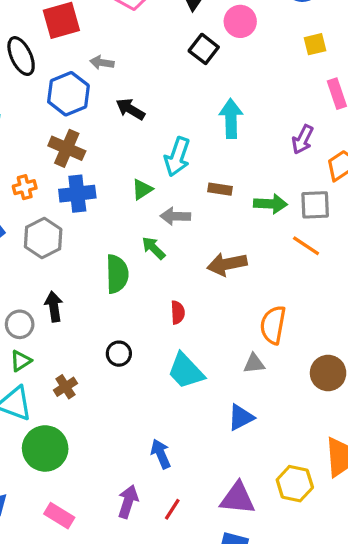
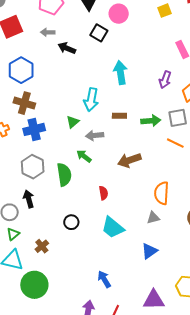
yellow square: (315, 44) -> (165, 11), moved
gray arrow: (102, 63) -> (48, 32), moved
black arrow: (130, 109) -> (67, 48), moved
gray hexagon: (43, 238) -> (33, 167), moved

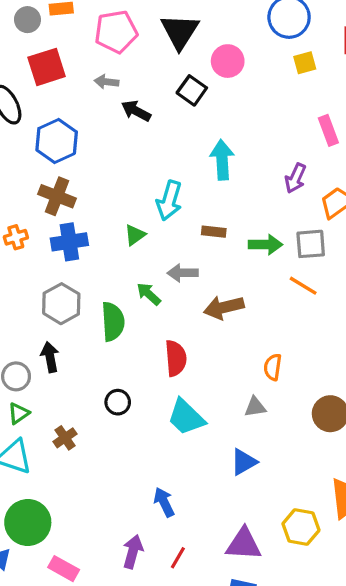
gray arrow: (95, 135) -> (183, 273), moved
red semicircle: (103, 193) -> (176, 358), size x1.5
orange semicircle: (162, 193) -> (273, 367), size x0.7
green circle: (34, 285) -> (28, 522), moved

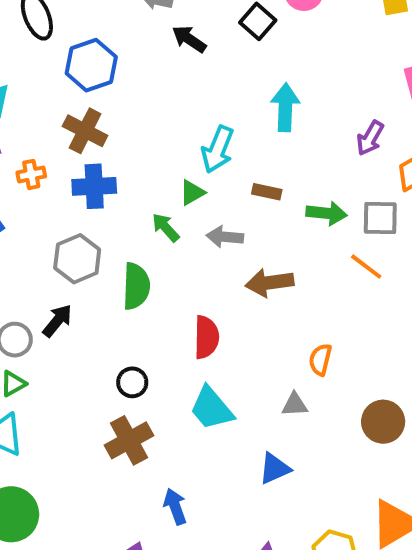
green triangle: (135, 235) -> (192, 192), moved
green arrow: (149, 294) -> (166, 227), moved
black arrow: (50, 357) -> (57, 321), turned 44
brown cross: (65, 438) -> (129, 440), moved, size x1.6

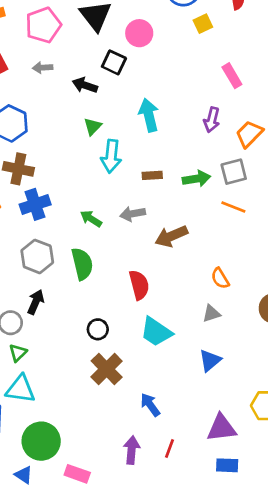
black arrow: (189, 39) -> (85, 85), moved
green triangle: (192, 192) -> (93, 126), moved
orange semicircle: (320, 359) -> (220, 278), turned -30

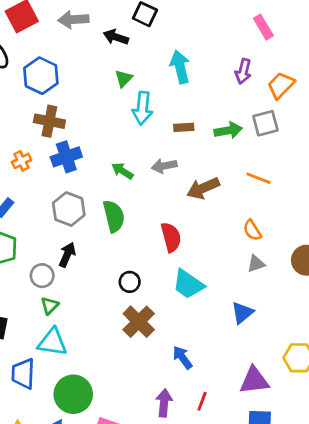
gray arrow: (43, 68) -> (73, 20), size x1.5
orange line: (233, 207) -> (258, 178), moved
gray triangle: (211, 314) -> (256, 264), moved

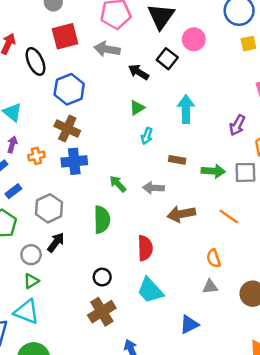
cyan arrow: (142, 108) -> (147, 136), size x0.6
gray hexagon: (69, 209) -> (49, 208), moved

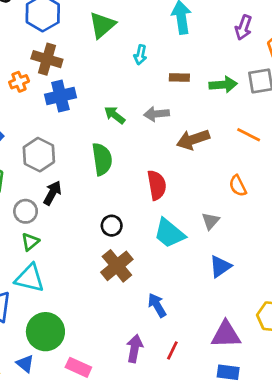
green triangle: (137, 108) -> (102, 25), moved, size x1.5
orange cross: (36, 156) -> (19, 82), moved
gray triangle: (210, 287) -> (211, 221), moved, turned -35

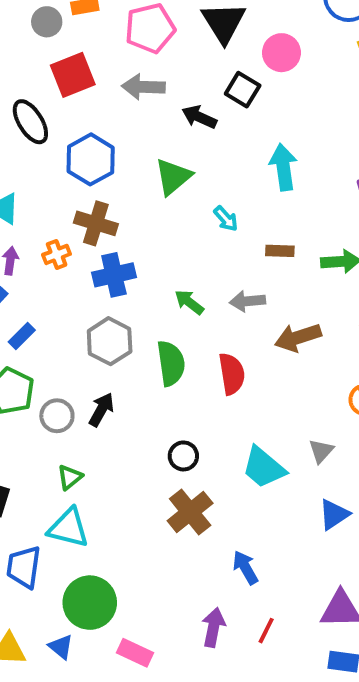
cyan arrow: (140, 55) -> (226, 219), turned -54
gray hexagon: (39, 155) -> (110, 341), moved
red semicircle: (157, 185) -> (232, 374), moved
gray circle: (26, 211) -> (57, 416), moved

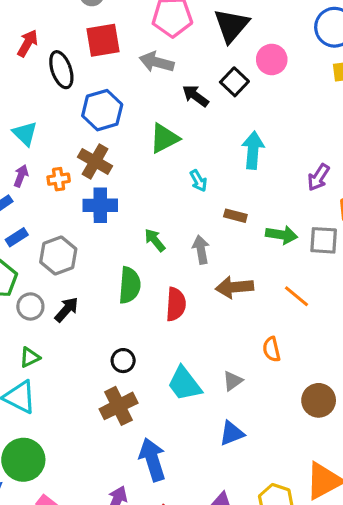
gray arrow: (247, 301) -> (201, 250), turned 72
gray hexagon: (110, 341) -> (58, 256), moved
blue arrow: (245, 567) -> (152, 460), size x1.5

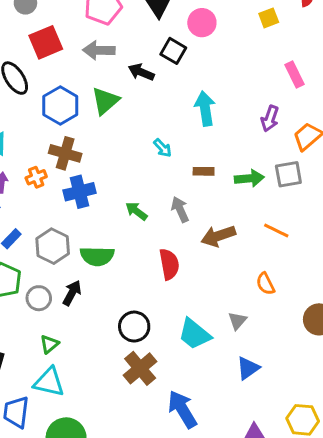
green triangle: (164, 138) -> (105, 101), moved
green semicircle: (130, 285) -> (97, 256), moved, turned 100
black circle: (123, 361) -> (134, 327), size x1.4

